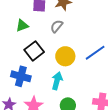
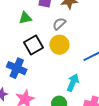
yellow circle: (65, 56) -> (59, 45), moved
cyan arrow: (57, 81) -> (73, 83), moved

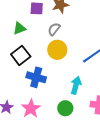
black square: (33, 45) -> (21, 55), moved
blue cross: (17, 68) -> (36, 77), moved

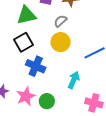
green triangle: (20, 28) -> (26, 15), size x1.5
green circle: (65, 108) -> (47, 101), moved

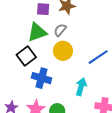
green triangle: (26, 15) -> (37, 32), moved

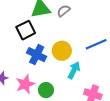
yellow circle: (63, 51) -> (62, 51), moved

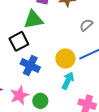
gray semicircle: (64, 11) -> (86, 25), moved
yellow circle: (62, 51) -> (65, 58), moved

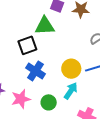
green circle: (40, 101) -> (49, 102), moved

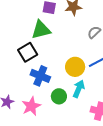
green circle: (49, 102) -> (59, 96), moved

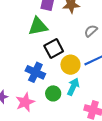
black square: (28, 52) -> (54, 48), moved

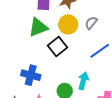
yellow circle: (70, 65) -> (68, 24), moved
blue cross: (35, 72) -> (31, 75), moved

